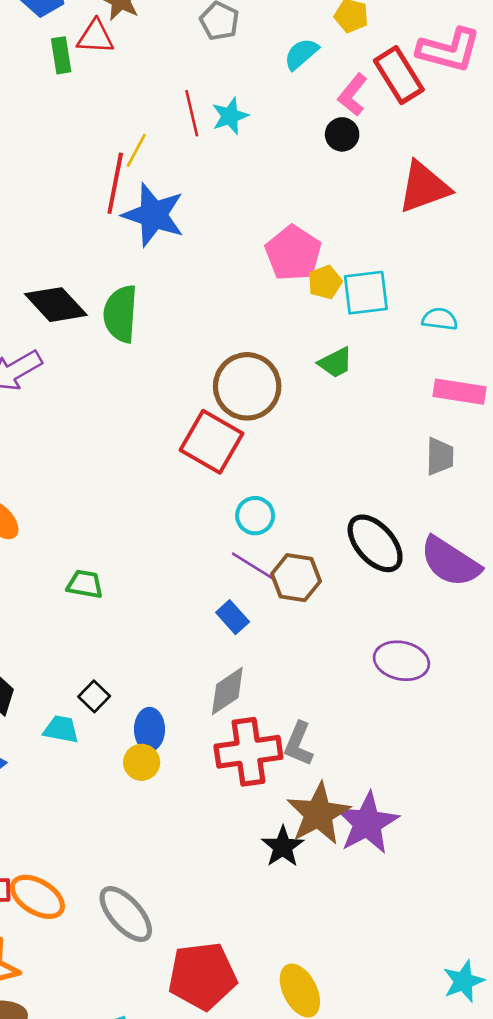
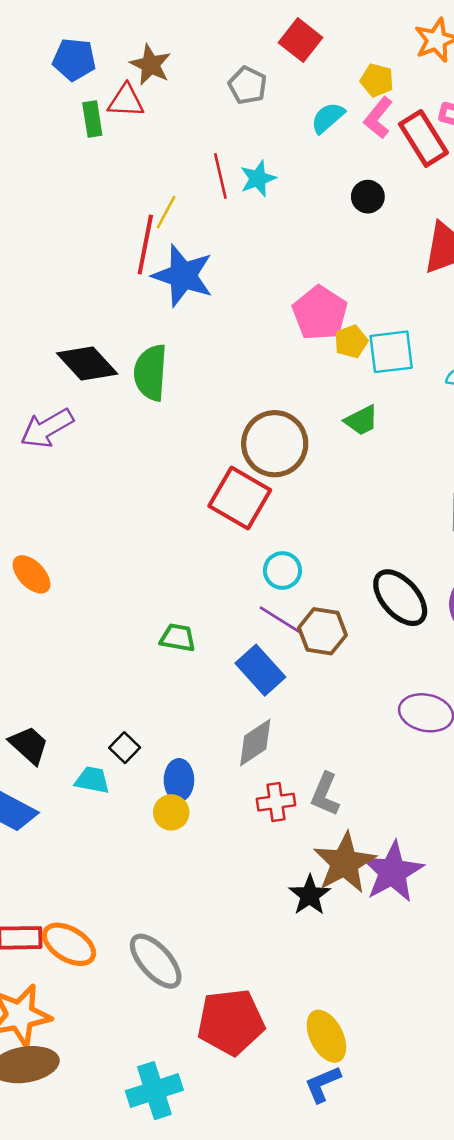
pink L-shape: (353, 95) -> (378, 118), moved
green trapezoid: (85, 584) -> (178, 638), moved
blue rectangle: (233, 617) -> (260, 670), size x1.5
red cross: (248, 752) -> (276, 802), size x0.6

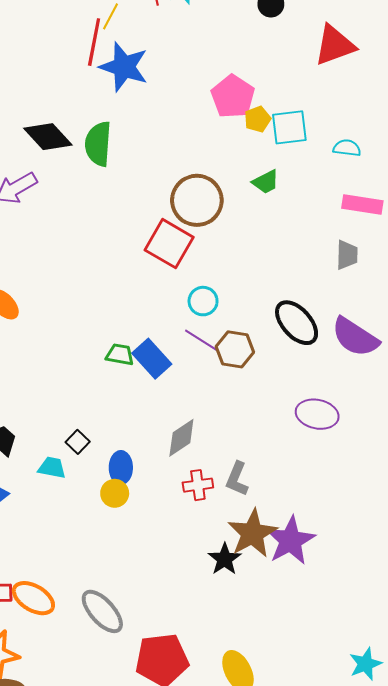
blue rectangle: (260, 670) -> (152, 359), moved

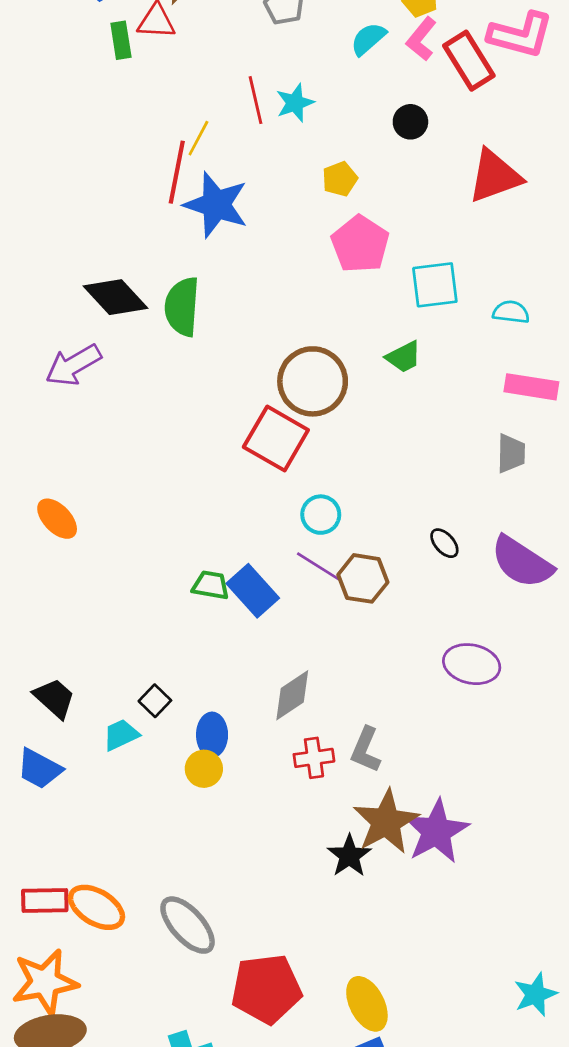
yellow pentagon: (258, 119) -> (340, 179), moved
black ellipse: (297, 323) -> (444, 543), size x0.5
cyan trapezoid: (52, 468) -> (121, 735), turned -36

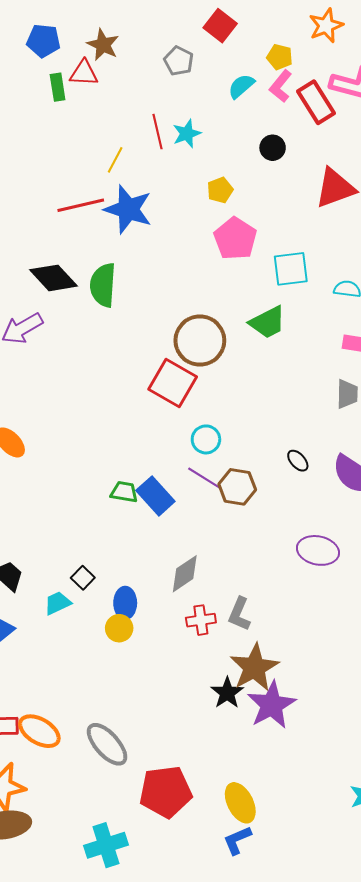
red line: (177, 172) -> (81, 205), moved, turned 66
green trapezoid: (404, 357) -> (268, 322), size x1.4
purple star: (436, 831) -> (272, 705), moved

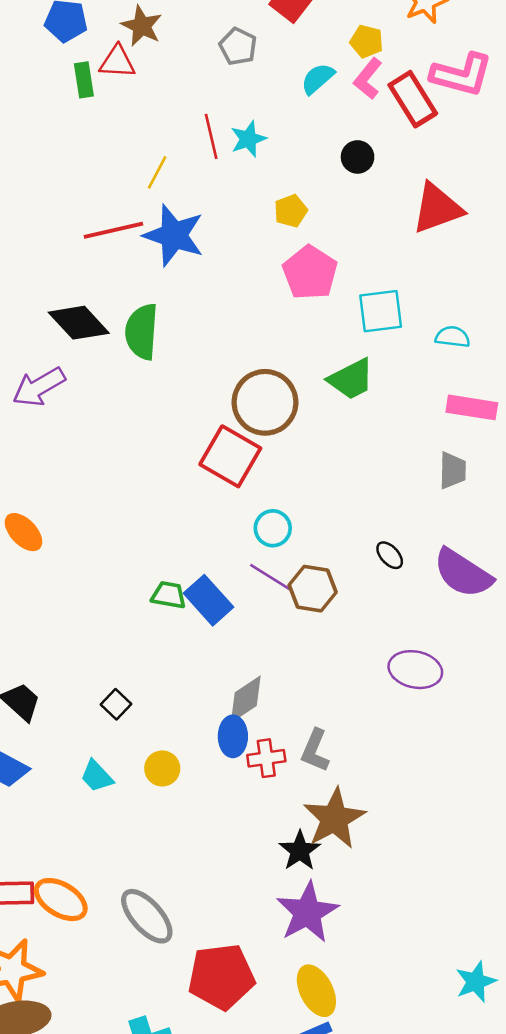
cyan trapezoid: (58, 603) -> (97, 776), moved, turned -108
blue ellipse: (125, 603) -> (233, 736), moved
purple star: (272, 705) -> (307, 912), moved

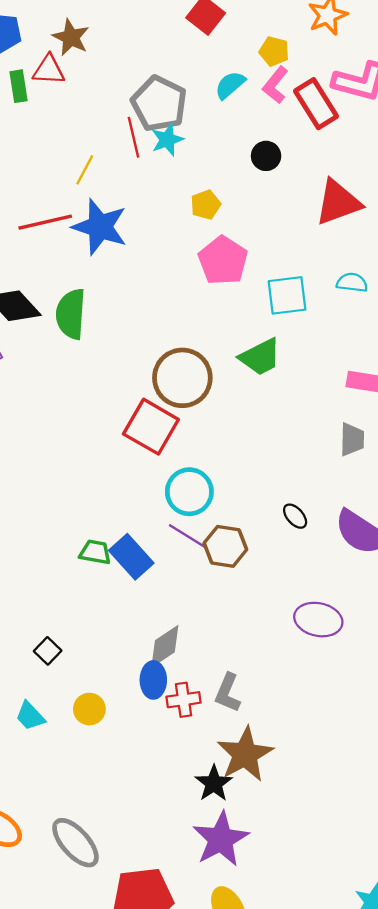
gray pentagon: (238, 46) -> (159, 104), moved, size x1.6
cyan semicircle: (453, 337) -> (352, 283), moved
cyan circle: (273, 528) -> (189, 492), size x1.4

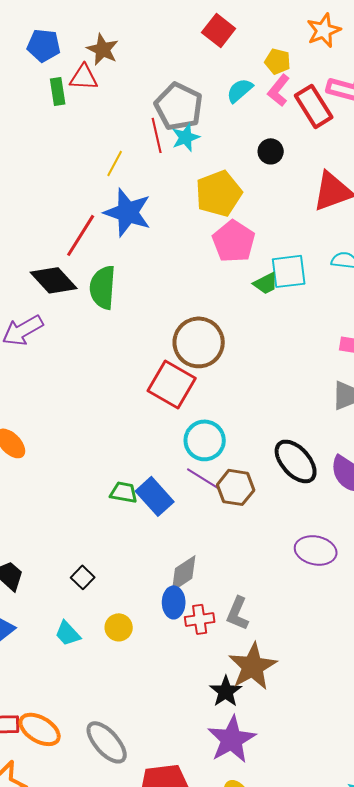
yellow pentagon: (206, 205) -> (219, 193), size x1.8
red line: (45, 222) -> (81, 235), moved, turned -45
green trapezoid: (260, 357) -> (266, 283), moved, size x0.7
black ellipse: (295, 516) -> (296, 461), size x2.0

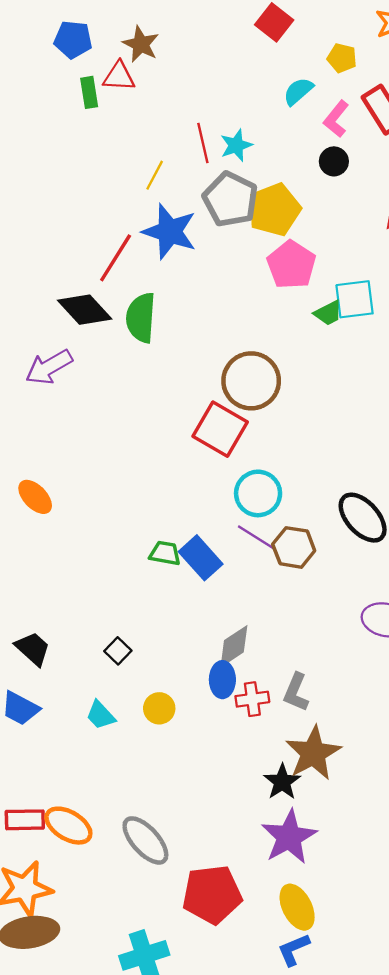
pink L-shape: (279, 90) -> (336, 119), moved
gray pentagon: (179, 106) -> (230, 199), moved

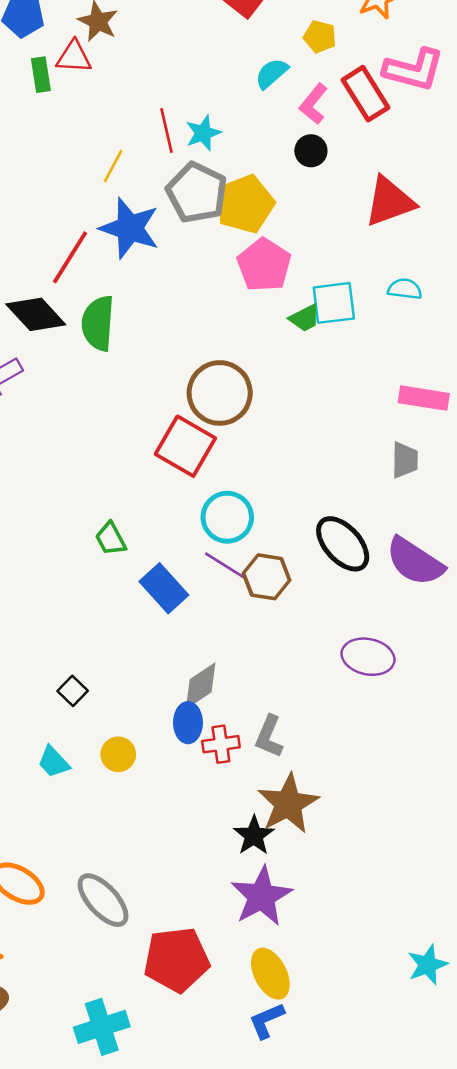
green trapezoid: (165, 553) -> (111, 539), moved, turned -128

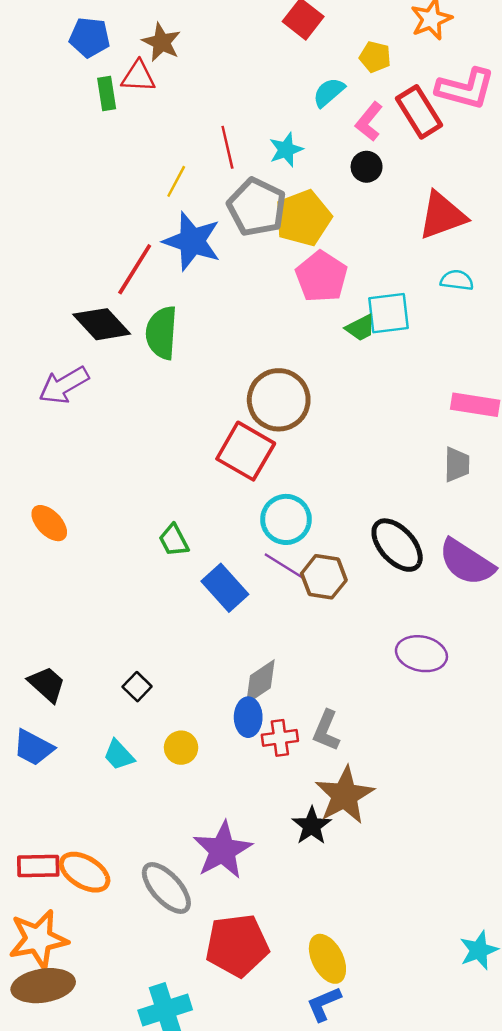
cyan star: (203, 133) -> (286, 150), moved
cyan semicircle: (405, 289) -> (457, 280), moved
purple star: (262, 896) -> (223, 850), moved

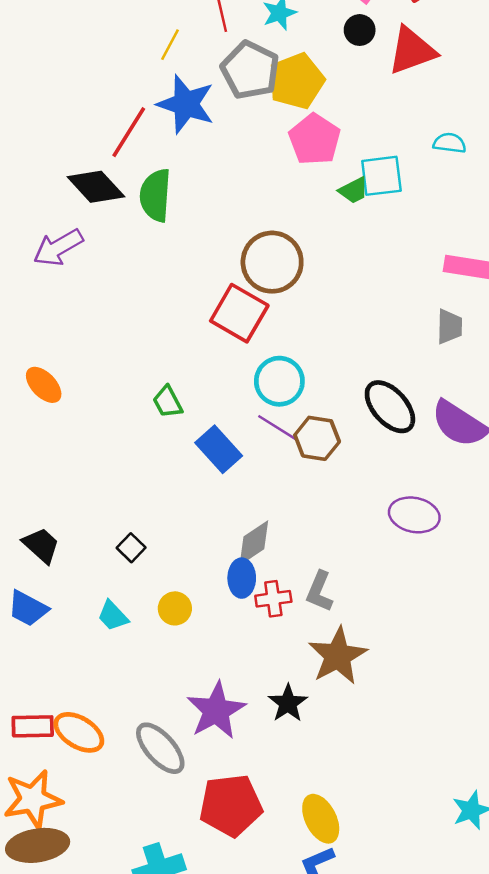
red triangle: (442, 216) -> (412, 51), moved
black star: (312, 826) -> (288, 703), moved

